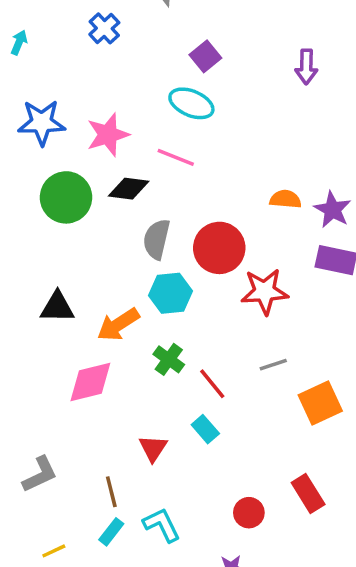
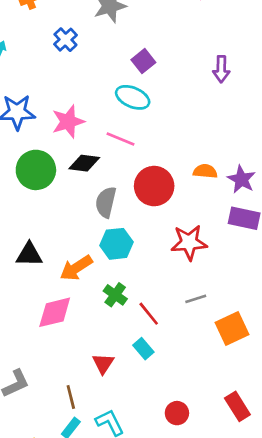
red circle: (219, 248) -> (154, 186), moved
red rectangle: (308, 493) -> (237, 406), moved

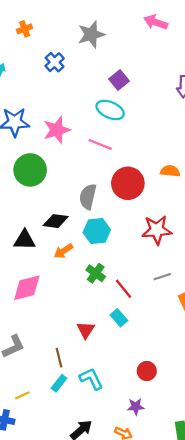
black diamond: (84, 163) -> (56, 221), moved
orange arrow: (76, 268) -> (63, 251), size x0.7
pink diamond: (55, 312) -> (27, 288), moved

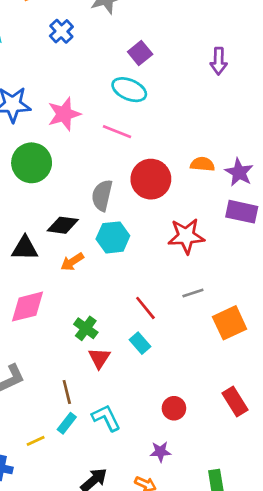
green cross: (96, 273) -> (86, 328), moved
yellow line: (22, 395) -> (36, 441), moved

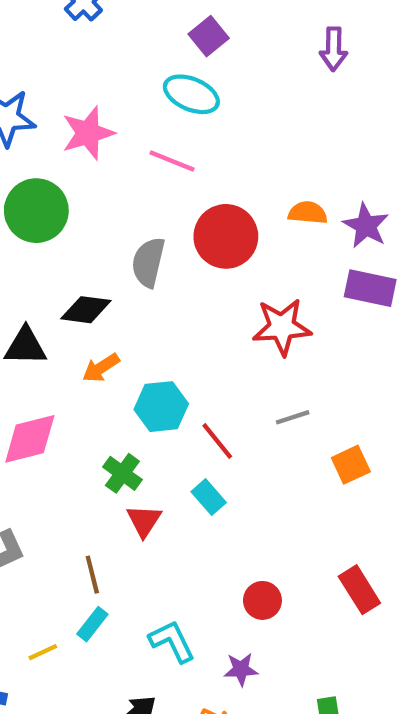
cyan hexagon: (113, 237) -> (161, 407), moved
orange square: (230, 323) -> (351, 465), size x0.7
cyan L-shape: (106, 418) -> (172, 641), moved

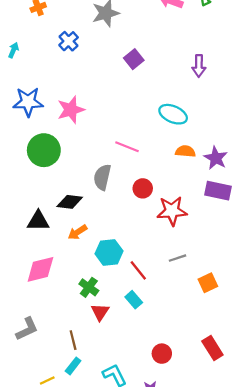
cyan ellipse: (191, 94) -> (173, 114), moved
pink line: (172, 161) -> (127, 147), moved
red circle: (226, 236) -> (143, 188), moved, size x0.6

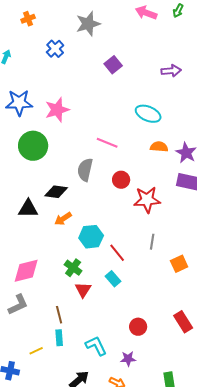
purple arrow: (199, 66) -> (171, 71), turned -96
gray line: (178, 258) -> (152, 242), turned -63
pink diamond: (40, 269) -> (26, 271), moved
cyan rectangle: (73, 366) -> (59, 338), turned -42

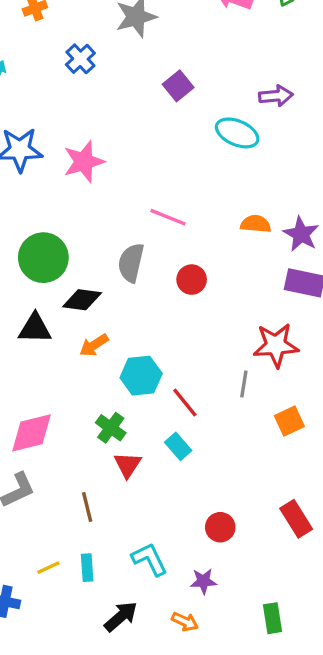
cyan ellipse: (148, 114) -> (237, 133), moved
green circle: (33, 146) -> (43, 258), moved
red star: (147, 200) -> (276, 345), moved
cyan rectangle: (59, 338) -> (87, 568), moved

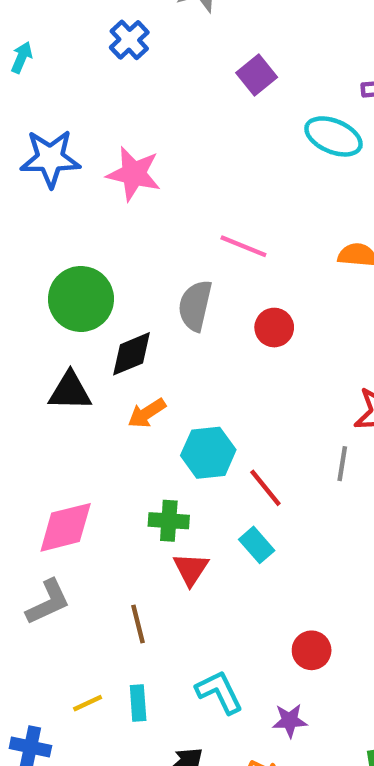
pink star: (84, 162) -> (134, 174), turned 30
black diamond: (82, 300) -> (131, 354), turned -30
green cross: (111, 428) -> (169, 521), turned -32

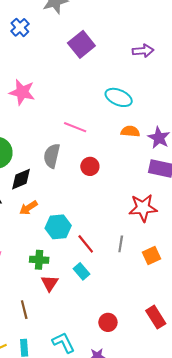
purple square: (257, 75) -> (81, 44), size x1.4
cyan ellipse: (333, 136) -> (119, 97), moved
gray line: (342, 464) -> (121, 244), moved

